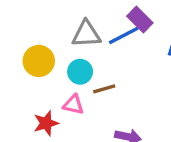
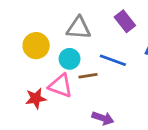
blue line: (124, 35) -> (113, 60), moved, turned 40
pink triangle: (73, 105) -> (61, 86), size x1.4

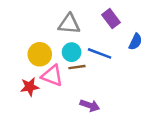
yellow circle: (36, 46) -> (40, 54), moved
cyan circle: (70, 59) -> (72, 52), moved

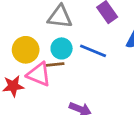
brown line: (77, 67) -> (55, 64), moved

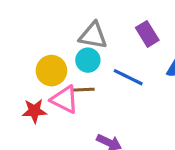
cyan circle: (62, 48) -> (88, 60), moved

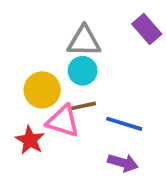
blue line: (128, 77) -> (124, 124), moved
red star: (34, 111) -> (30, 140), turned -30

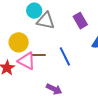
cyan circle: (83, 71) -> (34, 11), moved
blue line: (124, 124) -> (65, 56), moved, turned 36

